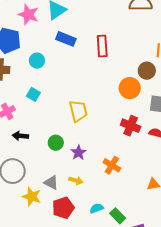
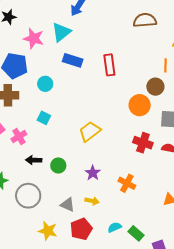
yellow trapezoid: (78, 111) -> (90, 131), turned -110
green circle: (56, 143) -> (58, 165), moved
yellow star: (32, 197) -> (48, 231), moved

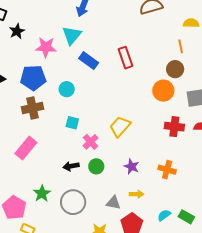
blue rectangle: (73, 60) -> (89, 61), turned 30
pink cross: (19, 137) -> (91, 142), moved

